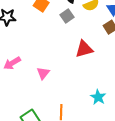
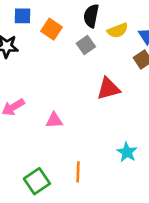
pink triangle: (43, 73) -> (54, 120), turned 48

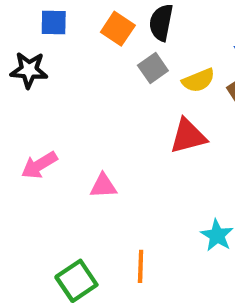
orange square: (52, 29) -> (118, 29), moved
yellow semicircle: (118, 30) -> (198, 80), moved

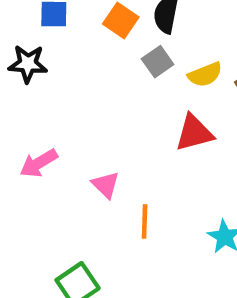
pink triangle: (103, 186) -> (106, 185), turned 48
orange line: (141, 266) -> (145, 222), moved

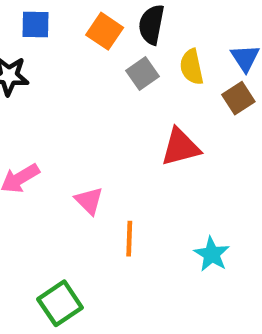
yellow semicircle: (205, 75) -> (192, 67), moved, turned 100

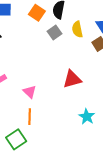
red triangle: (180, 147) -> (72, 79), moved
orange line: (129, 239) -> (30, 117), moved

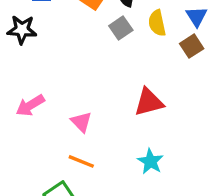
orange line: (30, 117) -> (81, 161), turned -70
cyan star: (87, 117) -> (150, 161), moved

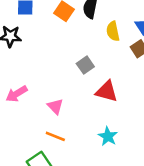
gray square: (121, 28) -> (85, 65), moved
red triangle: (149, 102) -> (107, 91), turned 30

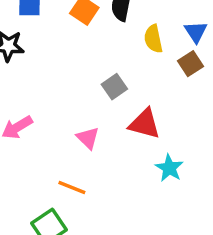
pink triangle: (55, 106) -> (88, 138), moved
cyan star: (108, 136) -> (169, 168), moved

